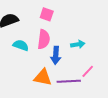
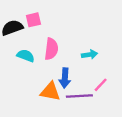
pink square: (47, 14) -> (33, 20), moved, turned -32
blue arrow: (56, 55) -> (65, 78), moved

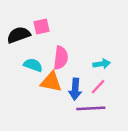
pink line: (101, 85) -> (98, 87), moved
orange triangle: (50, 91) -> (51, 82), moved

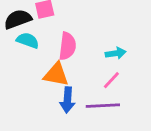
cyan semicircle: (33, 65) -> (28, 40), moved
blue arrow: (75, 89) -> (67, 100), moved

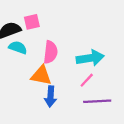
cyan arrow: (116, 53) -> (90, 58), size x1.6
purple line: (103, 106) -> (97, 101), moved

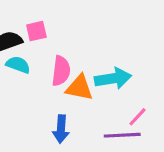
orange triangle: (41, 76) -> (79, 88), moved
pink line: (87, 80) -> (138, 117), moved

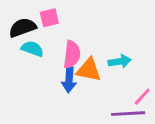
cyan arrow: (113, 79) -> (120, 61), size x0.7
blue arrow: (61, 129) -> (69, 80), moved

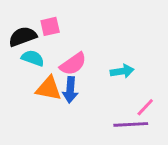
pink semicircle: (72, 54) -> (73, 64), turned 48
orange triangle: (89, 70) -> (49, 88), moved

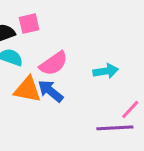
blue arrow: (70, 90) -> (50, 91), turned 125

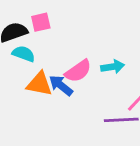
pink semicircle: (54, 63) -> (78, 71), moved

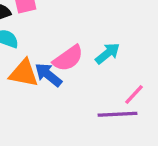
cyan arrow: (113, 67) -> (108, 53), turned -30

